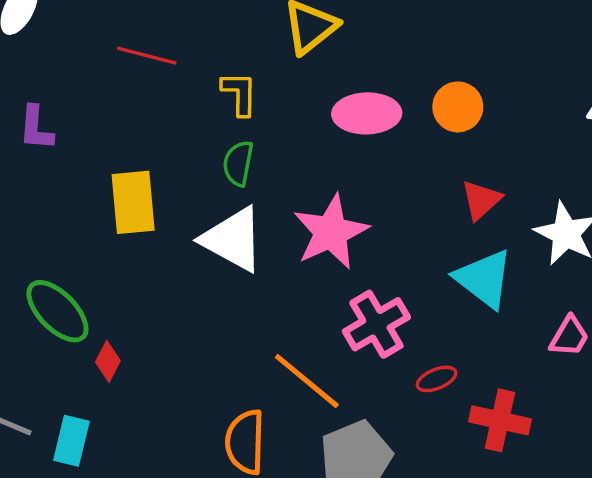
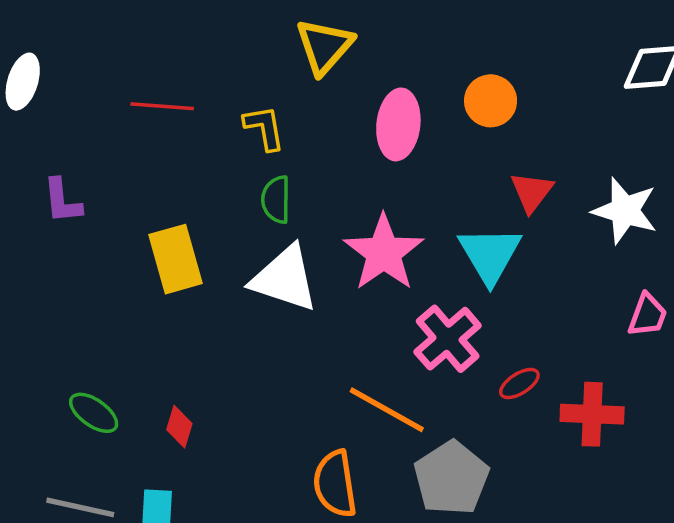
pink ellipse: (367, 113) -> (398, 124), turned -72
cyan triangle: (484, 279) -> (490, 255), moved, turned 32
green ellipse: (57, 311) -> (94, 413), moved, size x0.7

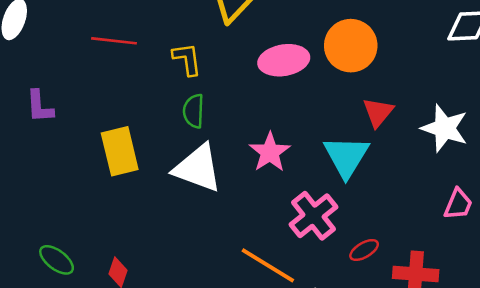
orange circle: (491, 101) -> (351, 46), size x1.4
pink ellipse: (398, 124) -> (284, 60), turned 72
pink star: (384, 253) -> (270, 152), size x0.7

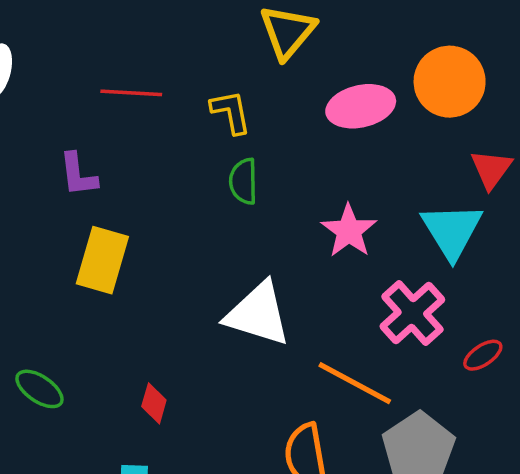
purple L-shape: (40, 106) -> (78, 175), moved
yellow rectangle: (120, 151) -> (102, 260), moved, turned 33
white triangle: (198, 168) -> (258, 314), moved
green ellipse: (57, 260) -> (39, 389), moved

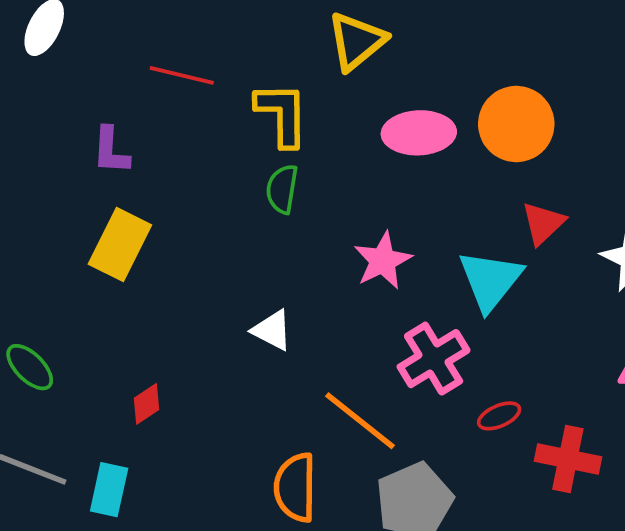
yellow L-shape: (231, 112) -> (282, 114), size x1.4
white triangle: (258, 314) -> (272, 330), size x0.6
red diamond: (154, 403) -> (147, 404), turned 30

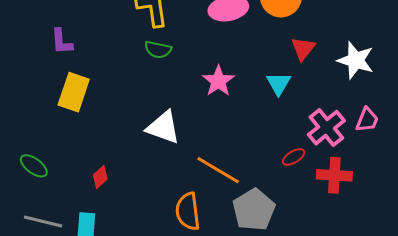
green semicircle: (282, 189) -> (158, 50), turned -80
cyan triangle: (490, 280) -> (279, 84), size x0.7
white triangle: (272, 330) -> (163, 127), size x1.5
pink cross: (434, 359) -> (326, 128), moved

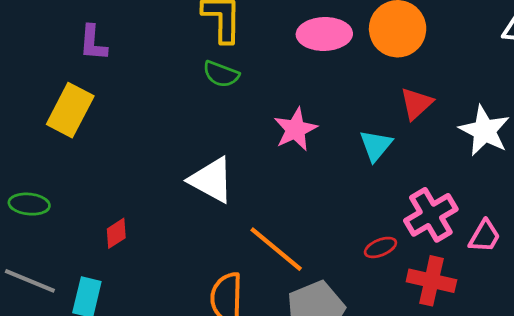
yellow rectangle: (74, 92) -> (70, 110), moved
pink trapezoid: (367, 120) -> (485, 236), moved
green ellipse: (34, 166) -> (29, 204), turned -40

